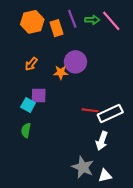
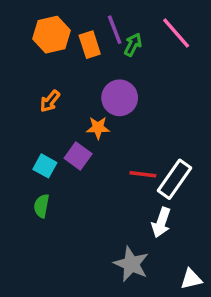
green arrow: (92, 20) -> (133, 45), moved, turned -64
orange star: (61, 72) -> (98, 128), moved
purple square: (39, 96) -> (78, 156), moved, turned 35
white rectangle: (110, 113) -> (174, 179), turned -30
white triangle: (105, 176) -> (191, 279), moved

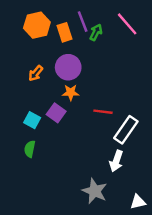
purple circle: (120, 98) -> (68, 67), moved
red line: (143, 174) -> (103, 112), moved

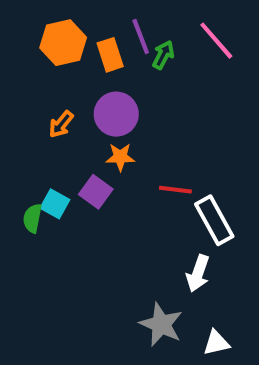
white rectangle: (126, 130) -> (214, 220), turned -64
green semicircle: (30, 149) -> (32, 218), moved
white triangle: (138, 202) -> (216, 343), moved

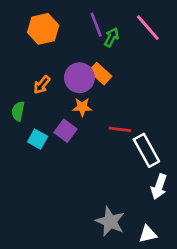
orange rectangle: (110, 55) -> (100, 74), moved, turned -30
green semicircle: (32, 218) -> (18, 111), moved
white arrow: (198, 273) -> (159, 187), moved

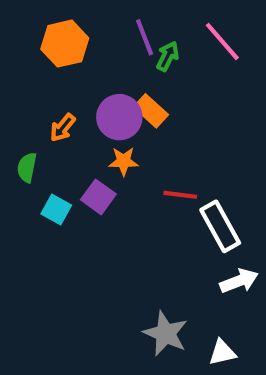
white arrow: (159, 187) -> (239, 281), turned -130

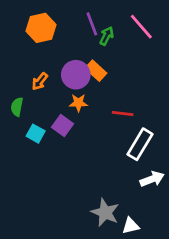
red line: (180, 195) -> (123, 113), moved
white rectangle: (220, 226) -> (140, 144), turned 60
white triangle: (222, 352) -> (131, 226), moved

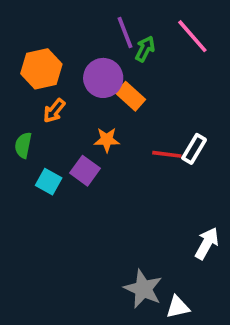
orange hexagon: (41, 28) -> (41, 69), moved
purple circle: (76, 75) -> (103, 78), moved
white rectangle: (140, 144) -> (194, 149), moved, size x0.7
white arrow: (152, 179) -> (207, 243), turned -40

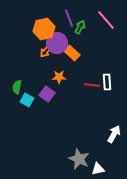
orange hexagon: (41, 69) -> (44, 29), moved
orange arrow: (54, 111) -> (46, 51), moved
green semicircle: (23, 145) -> (17, 87), moved
white rectangle: (194, 149) -> (107, 82), turned -35

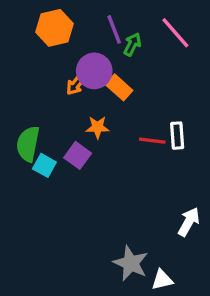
orange hexagon: (44, 29) -> (54, 28), moved
green semicircle: (17, 87) -> (28, 144), size x1.5

